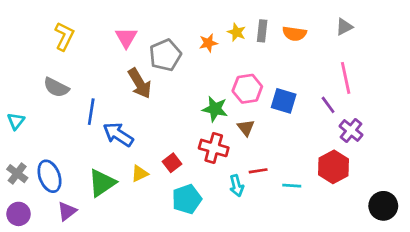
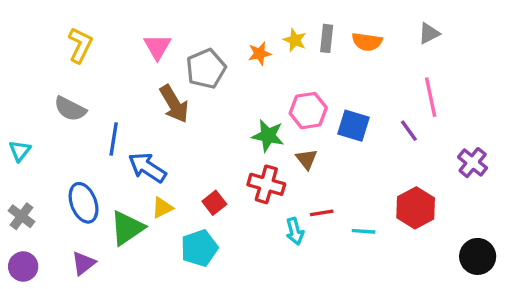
purple cross: (351, 130) -> (473, 163), moved
yellow triangle: (140, 174) -> (162, 208), moved
blue ellipse: (49, 176) -> (84, 203), moved
cyan pentagon: (187, 199) -> (199, 248), moved

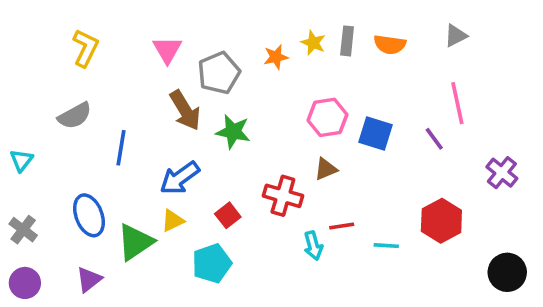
gray semicircle: (70, 109) -> (75, 116), turned -56
green star: (268, 136) -> (233, 132), moved
brown triangle: (307, 159) -> (326, 169), turned 45
blue arrow: (147, 168) -> (180, 178), moved, turned -69

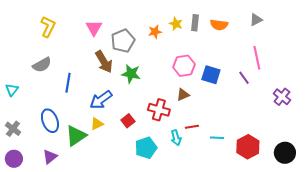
red hexagon: (441, 221) -> (248, 147), moved
cyan pentagon: (212, 263) -> (146, 148), moved

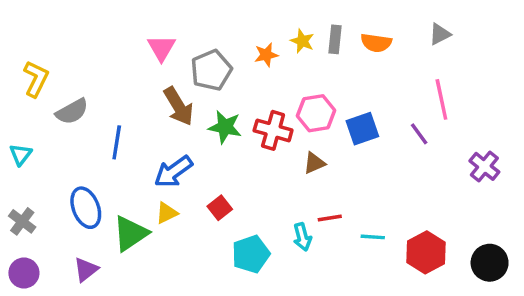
yellow L-shape: (48, 27) -> (36, 79), moved
blue square: (211, 75) -> (362, 129), turned -36
red cross: (159, 110) -> (273, 130), moved

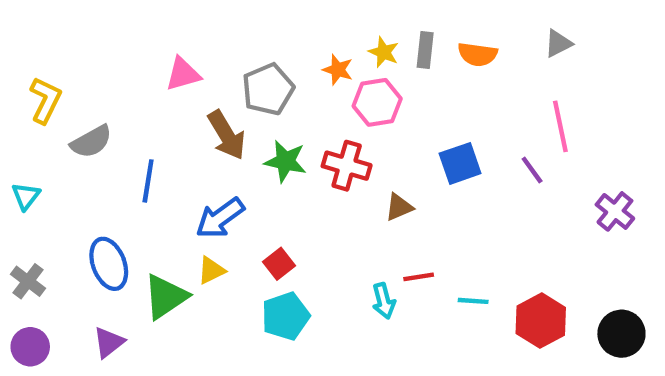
pink triangle: (161, 48) -> (183, 74), moved, turned 44
orange star: (266, 55) -> (338, 70), turned 30
pink hexagon: (316, 113) -> (377, 102), moved
cyan pentagon: (251, 254) -> (285, 316), moved

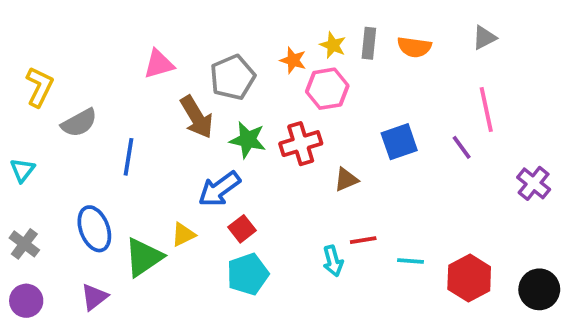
red cross: (347, 166) -> (301, 144), turned -33
blue arrow: (220, 218) -> (219, 189), moved

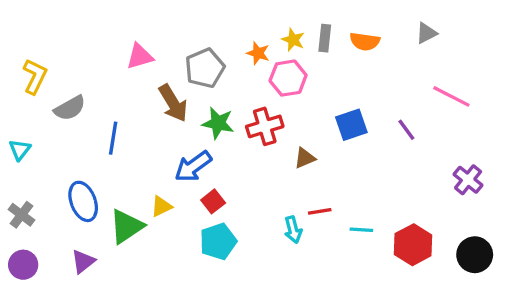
pink line: (486, 110) -> (451, 96), moved, turned -51
purple cross: (534, 183) -> (468, 180), moved

